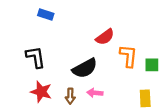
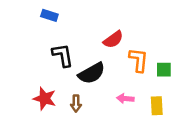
black L-shape: (36, 57) -> (63, 55), moved
pink arrow: (95, 93) -> (125, 99), moved

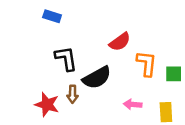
brown arrow: (76, 103) -> (73, 94), moved

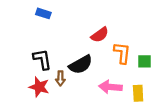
black L-shape: (66, 58) -> (42, 59), moved
pink arrow: (133, 104) -> (110, 87), size x1.5

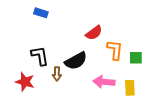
red star: (39, 87) -> (25, 82), moved

